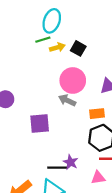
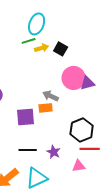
pink circle: (73, 80) -> (74, 78), moved
orange rectangle: (97, 114) -> (46, 108), moved
black line: (57, 168) -> (28, 150), moved

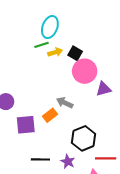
pink circle: (74, 78) -> (85, 71), moved
orange rectangle: (46, 108) -> (50, 115), moved, turned -32
purple square: (26, 117) -> (26, 125), moved
black hexagon: (82, 130) -> (84, 138), moved

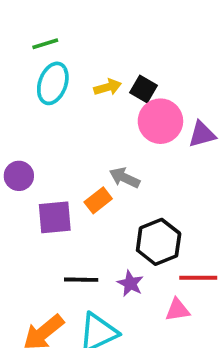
cyan ellipse: (50, 27) -> (53, 83), moved
green line: (42, 45) -> (45, 44), moved
purple triangle: (103, 89) -> (202, 134), moved

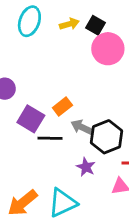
gray arrow: (125, 178) -> (82, 127), moved
purple square: (55, 217) -> (31, 119), turned 36
black line: (81, 280) -> (50, 138), moved

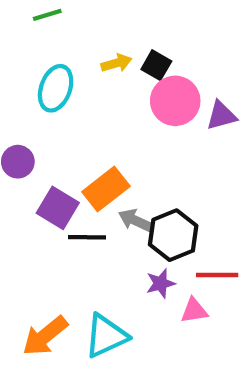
cyan ellipse: (29, 21) -> (56, 88), moved
orange rectangle: (62, 107) -> (106, 189), size x1.5
purple star: (86, 167) -> (161, 283), moved, turned 30

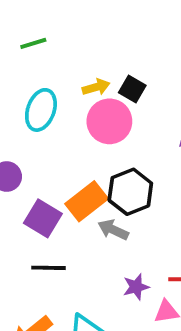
pink circle: (175, 101) -> (109, 121), moved
black hexagon: (173, 235) -> (130, 192), moved
black line: (87, 237) -> (49, 268), moved

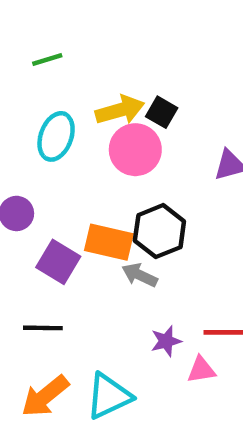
yellow arrow: (96, 87) -> (120, 110), size x1.5
orange rectangle: (87, 201) -> (109, 242), turned 51
black line: (49, 268) -> (43, 328), moved

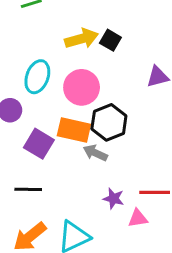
cyan ellipse: (56, 136) -> (37, 77), moved
pink circle: (135, 150) -> (82, 87), moved
purple star: (166, 341) -> (113, 199), turned 30

